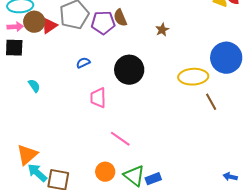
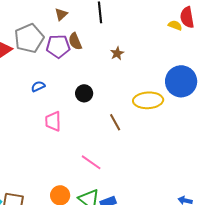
black circle: (129, 70) -> (84, 93), size x0.6
brown line: (211, 102) -> (115, 122), moved
pink line: (120, 139) -> (91, 162), moved

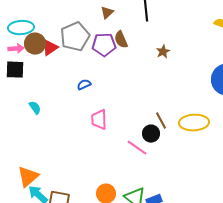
black circle: (84, 93) -> (151, 134), moved
yellow ellipse: (148, 100) -> (194, 123), moved
pink line: (91, 162) -> (137, 148), moved

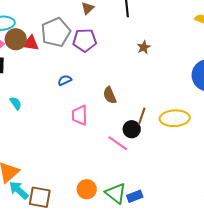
brown semicircle: (121, 40) -> (110, 95), moved
red triangle: (50, 48) -> (31, 43), turned 42
brown line: (161, 121) -> (142, 116), turned 48

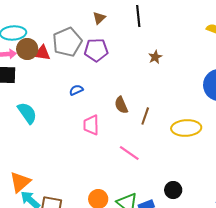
cyan semicircle: (16, 103) -> (27, 113), size x1.6
brown line: (142, 116) -> (145, 116), moved
black circle: (132, 129) -> (173, 190), moved

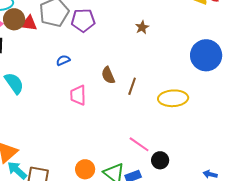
pink line: (129, 153) -> (139, 144), moved

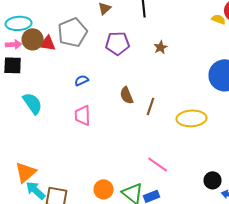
purple pentagon: (83, 20) -> (118, 43), moved
pink trapezoid: (78, 95) -> (83, 115), moved
black circle: (160, 160) -> (213, 180), moved

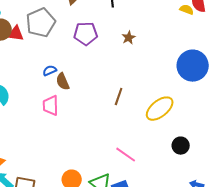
brown semicircle: (127, 95) -> (63, 82), moved
yellow ellipse: (192, 118) -> (160, 109), turned -36
black circle: (213, 180) -> (181, 146), moved

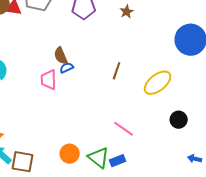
blue semicircle: (50, 71) -> (67, 68), moved

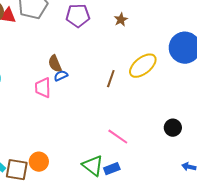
yellow ellipse: (158, 83) -> (143, 66), moved
orange circle: (70, 154) -> (39, 162), moved

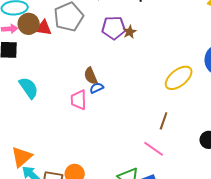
brown star: (121, 20) -> (130, 32), moved
brown line: (111, 79) -> (164, 121), moved

